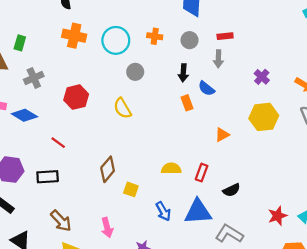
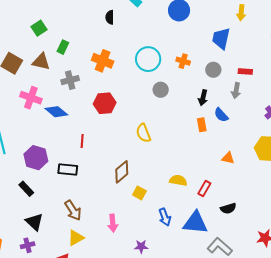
orange cross: (74, 36) -> (103, 61), moved
yellow semicircle: (122, 108) -> (143, 133), moved
orange triangle: (222, 135) -> (228, 158), turned 32
red line: (58, 143) -> (82, 141), turned 48

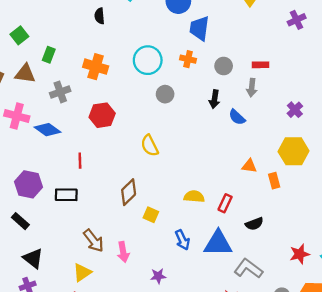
blue trapezoid: (221, 38) -> (199, 28), moved
orange rectangle: (202, 125) -> (274, 181), moved
brown arrow: (73, 210) -> (94, 241), moved

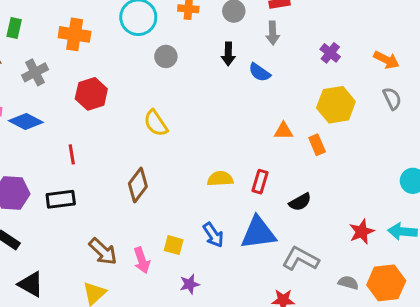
yellow square: (151, 215) -> (174, 245), moved

